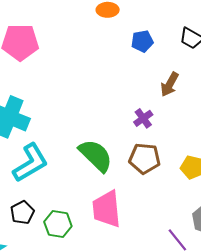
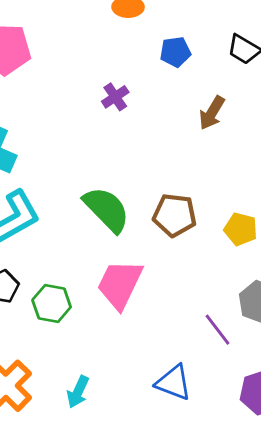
purple cross: (143, 118) -> (115, 97), moved
pink trapezoid: (107, 209) -> (120, 284), turned 30

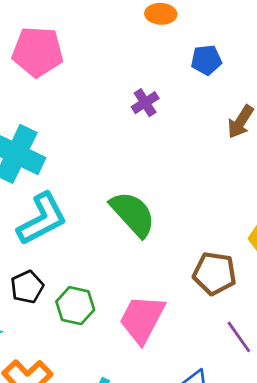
brown pentagon: (175, 215) -> (215, 273), moved
pink trapezoid: (120, 284) -> (142, 319), moved

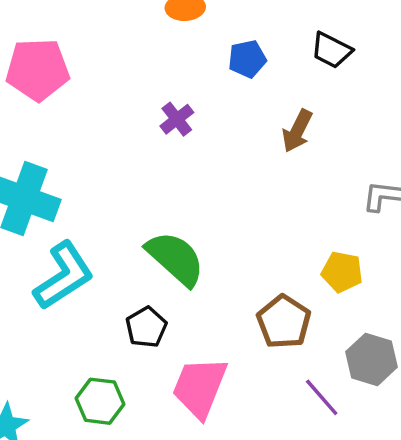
brown pentagon: (215, 273) -> (284, 322), turned 30
black pentagon: (27, 287) -> (146, 327), moved
green hexagon: (75, 306) -> (100, 401), moved

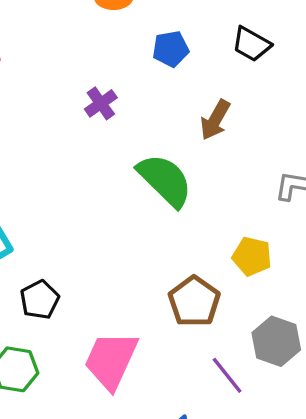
green semicircle: (175, 258) -> (165, 180), moved
black pentagon: (146, 327) -> (40, 300), moved

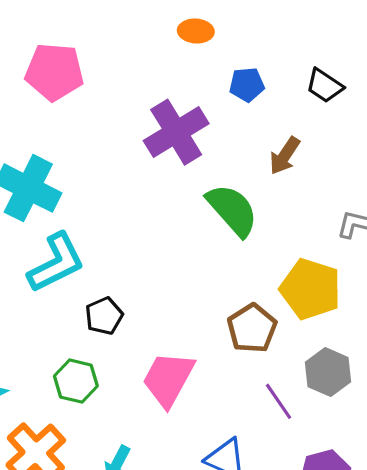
purple cross: (101, 103) -> (176, 132), size x2.0
yellow pentagon: (252, 256) -> (311, 289), size x1.6

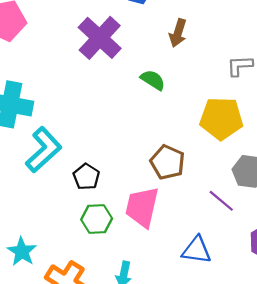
green semicircle: (232, 210) -> (153, 80), size x0.6
brown pentagon: (252, 328) -> (167, 162), moved
green hexagon: (76, 381) -> (97, 219), moved

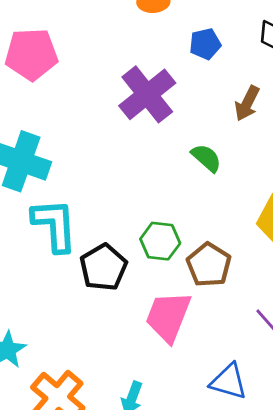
cyan L-shape: (44, 150) -> (55, 225), turned -60
black pentagon: (86, 177) -> (103, 267), size x1.4
green hexagon: (97, 219) -> (160, 241), moved

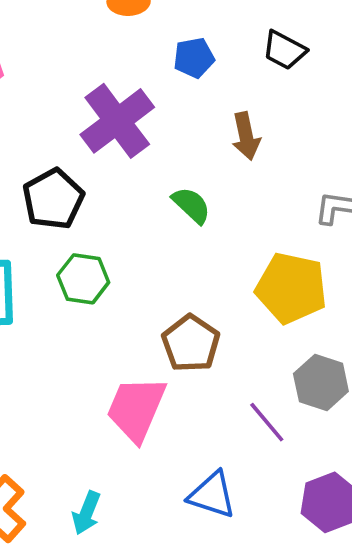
brown arrow: (247, 103) -> (246, 136), turned -40
green hexagon: (160, 241) -> (83, 279), moved
black pentagon: (103, 267) -> (53, 199), moved

